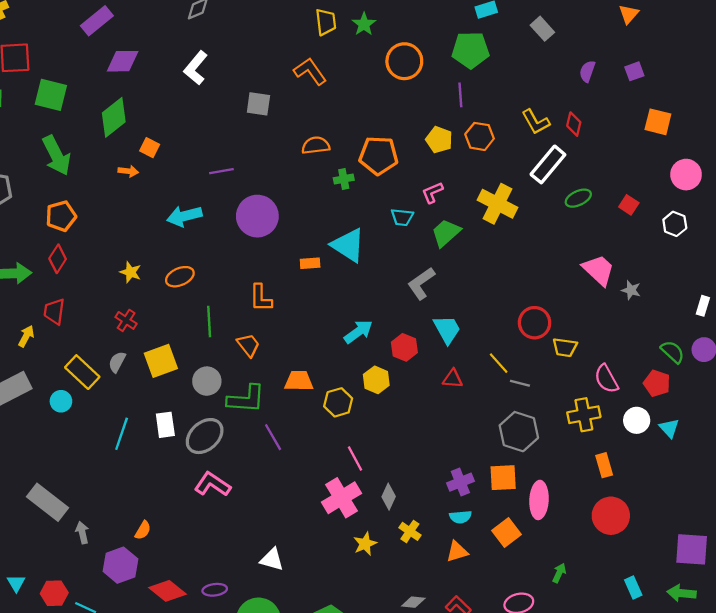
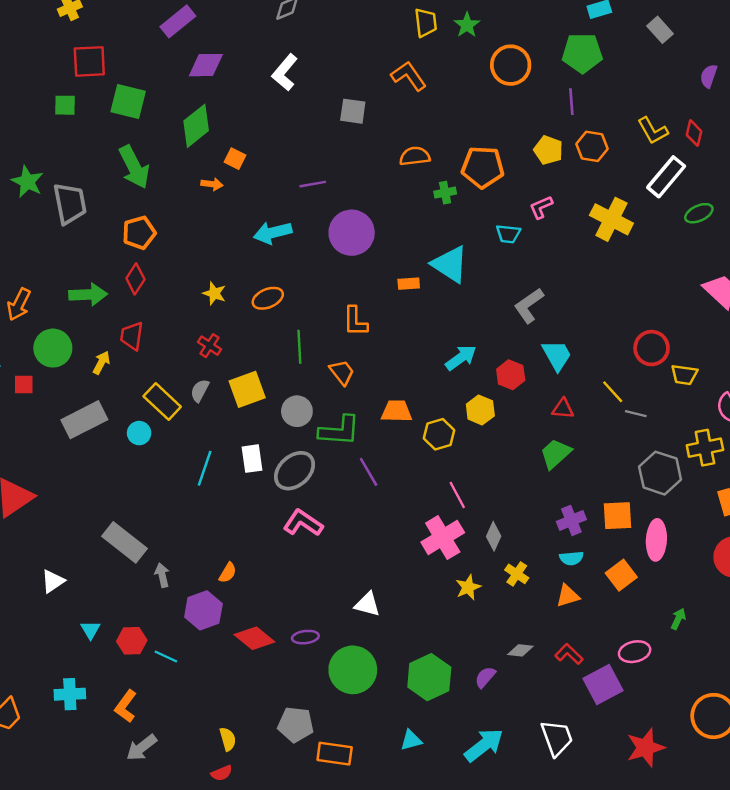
green trapezoid: (446, 233) -> (556, 454), moved
gray hexagon: (519, 432) -> (660, 473), moved

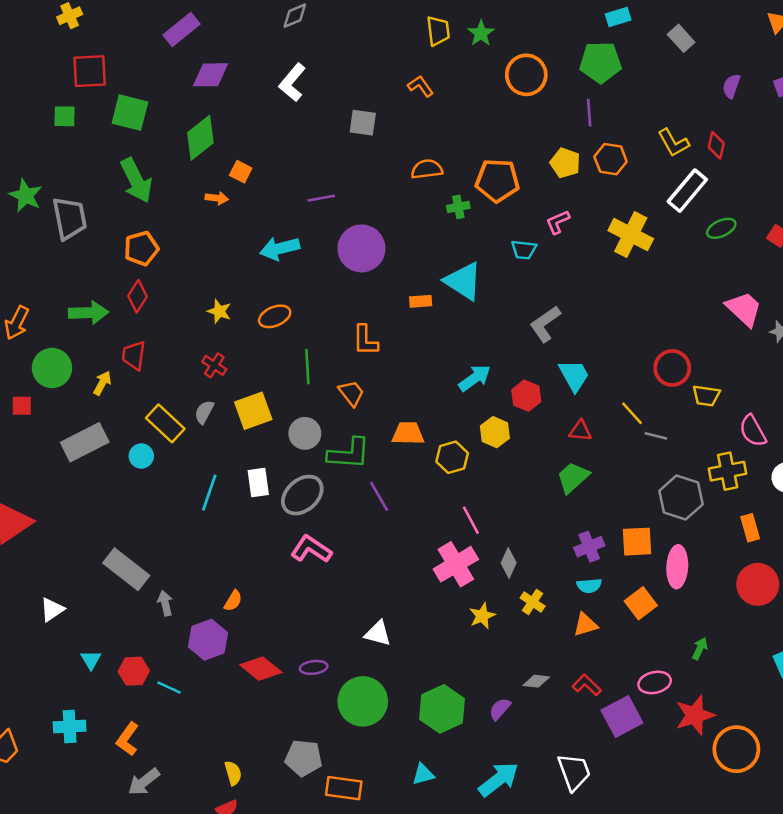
orange L-shape: (409, 76) -> (421, 86), size x0.7
red star: (645, 748) -> (695, 715), moved

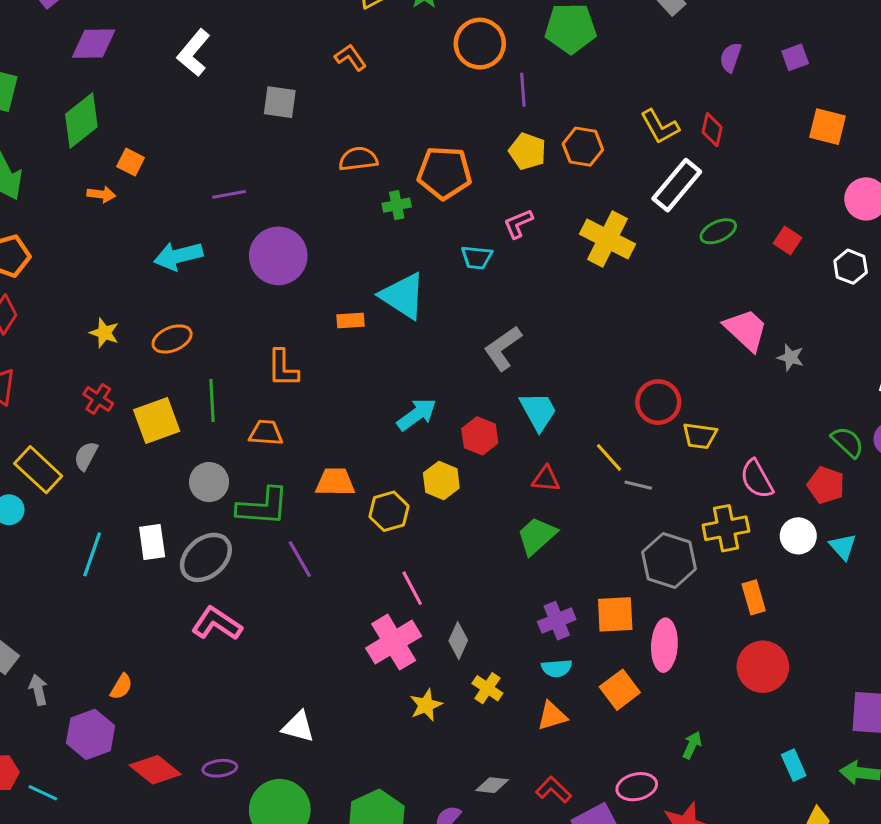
purple line: (589, 113) -> (523, 90), moved
orange trapezoid: (351, 393) -> (266, 433), turned -48
yellow square: (253, 411) -> (157, 421), moved

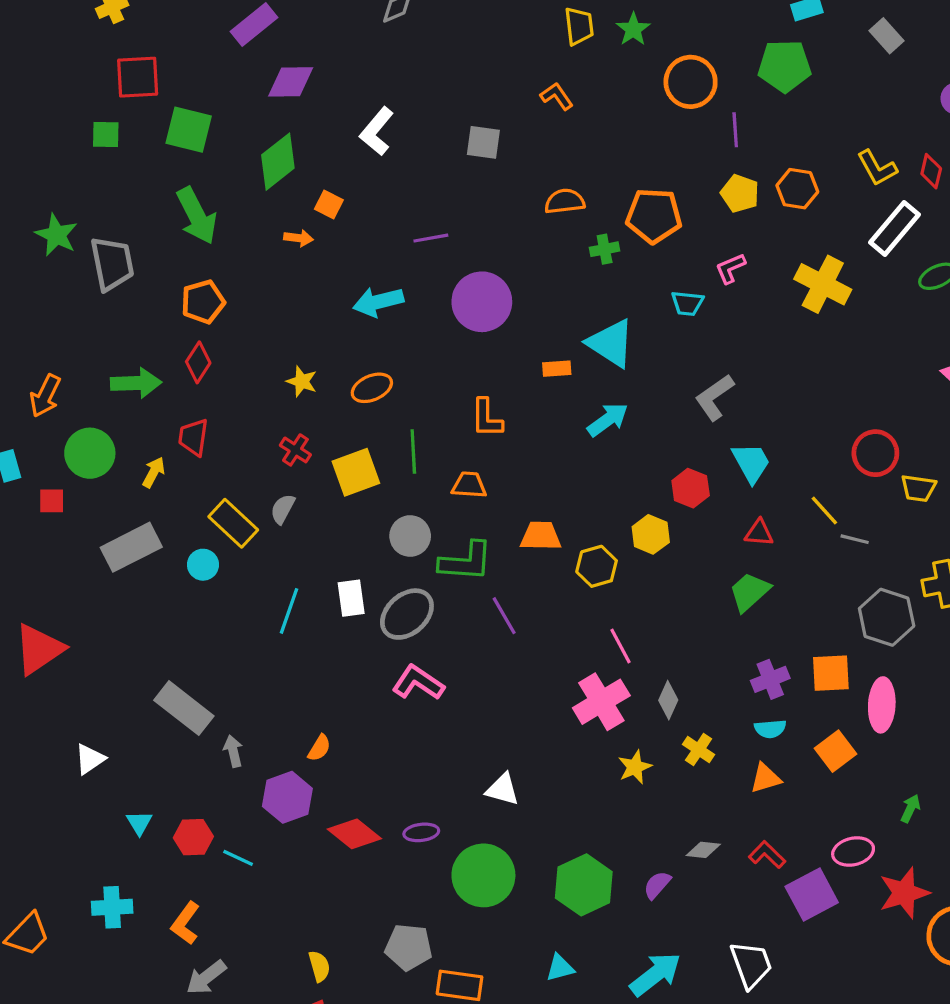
white L-shape: (194, 53) -> (377, 131), moved
cyan arrow: (417, 414) -> (608, 420), moved

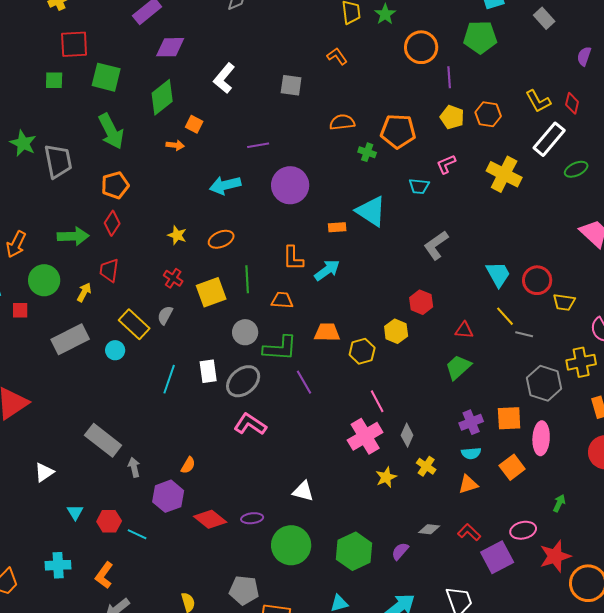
green cross: (605, 249) -> (367, 152), turned 30
cyan arrow: (608, 420) -> (327, 270), moved
cyan trapezoid: (751, 463) -> (498, 274), moved

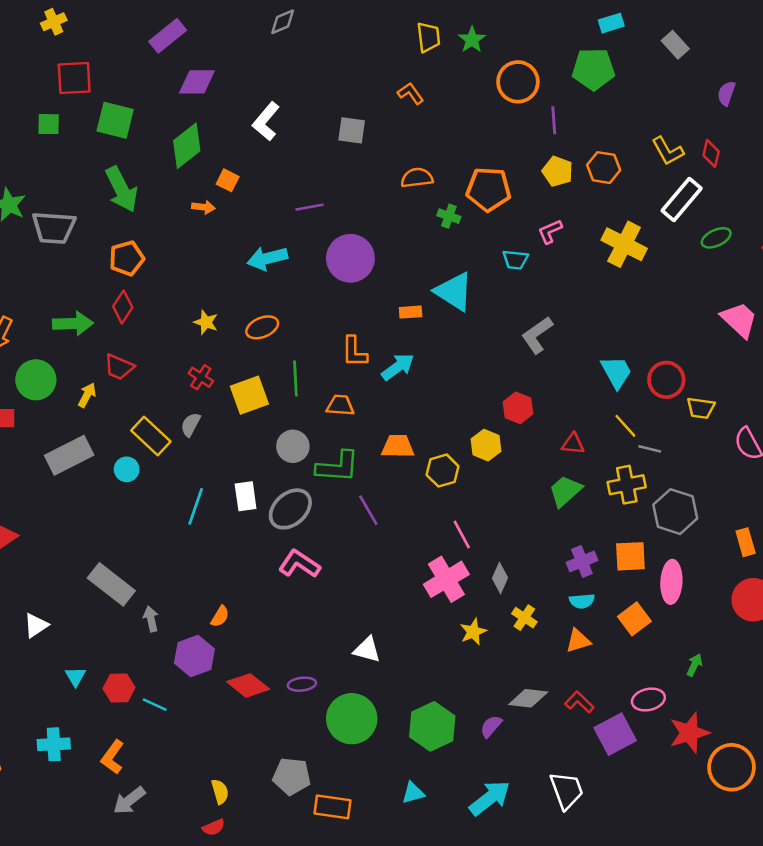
gray trapezoid: (58, 161) -> (54, 228), turned 105
red trapezoid: (109, 270) -> (119, 367), turned -75
yellow cross: (581, 362) -> (627, 485), moved
gray diamond: (429, 529) -> (528, 698), size x1.4

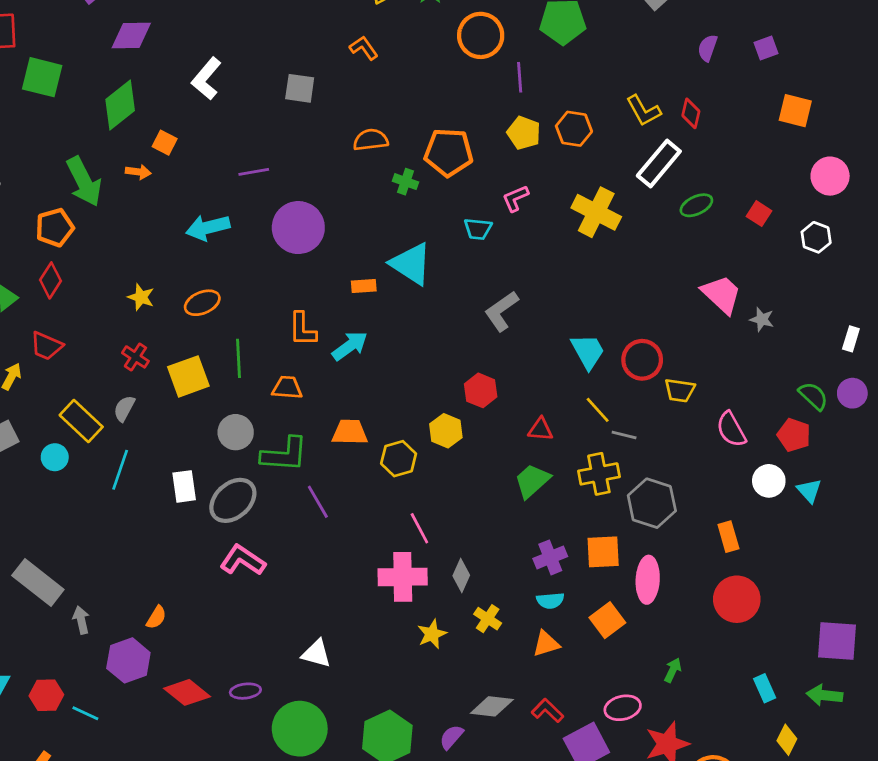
green arrow: (122, 189) -> (84, 182), moved
cyan line: (196, 506) -> (120, 470), moved
pink cross: (446, 579) -> (403, 577), turned 30

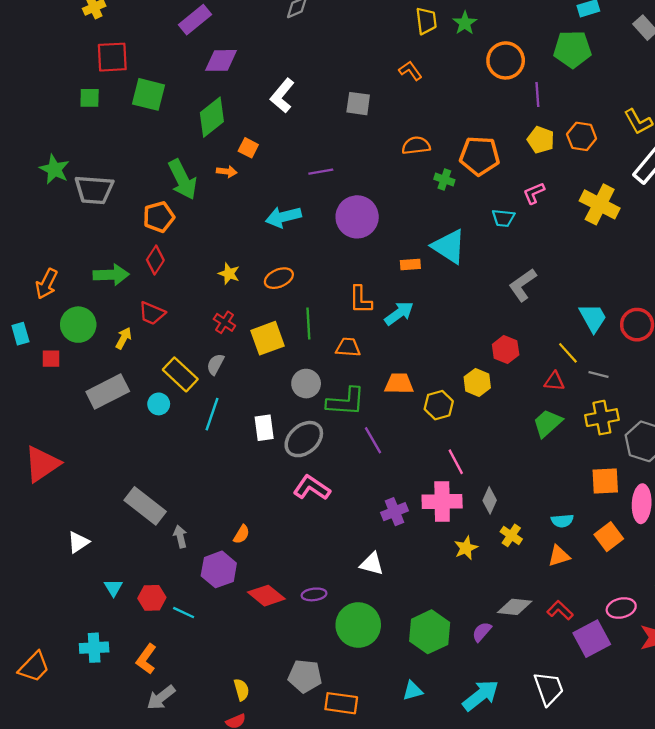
yellow line: (598, 410) -> (568, 353), moved
gray line: (624, 435) -> (599, 374), moved
purple cross: (550, 557) -> (394, 512), moved

